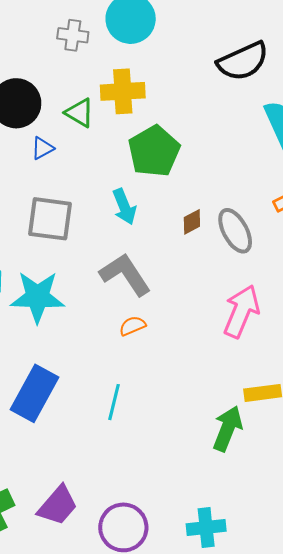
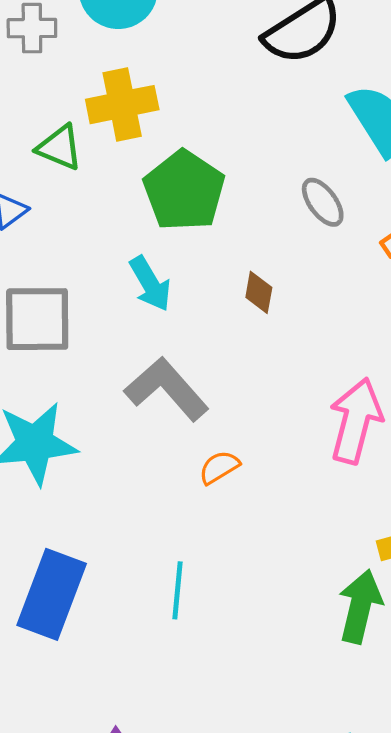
brown diamond: (192, 222) -> (259, 292), turned -44
gray ellipse: (235, 231) -> (323, 202), moved, size x0.7
orange semicircle: (132, 326) -> (219, 467), moved

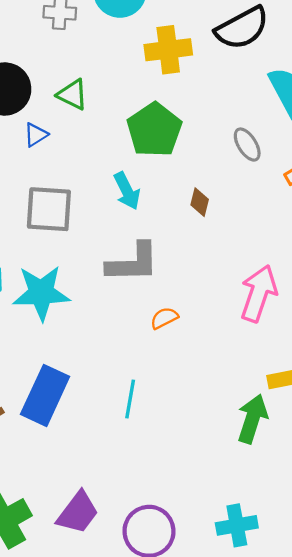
yellow cross: (122, 105) -> (168, 50), moved
gray L-shape: (167, 389) -> (133, 263), turned 126

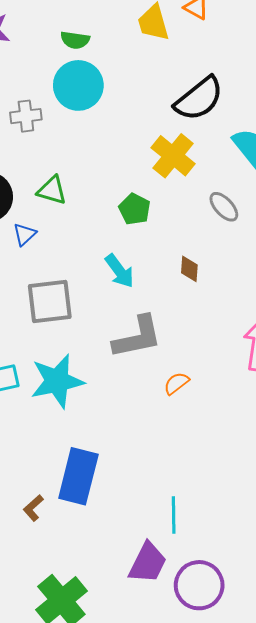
yellow cross: (168, 50) -> (173, 156), moved, turned -33
green pentagon: (154, 130) -> (135, 209), size x0.6
cyan line: (130, 399) -> (174, 515), moved
purple trapezoid: (78, 513) -> (148, 563), moved

